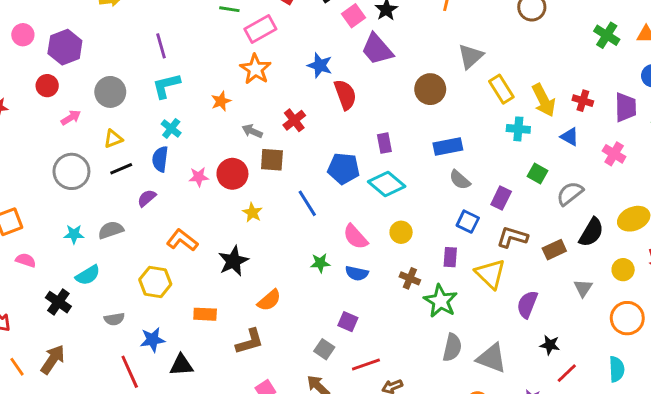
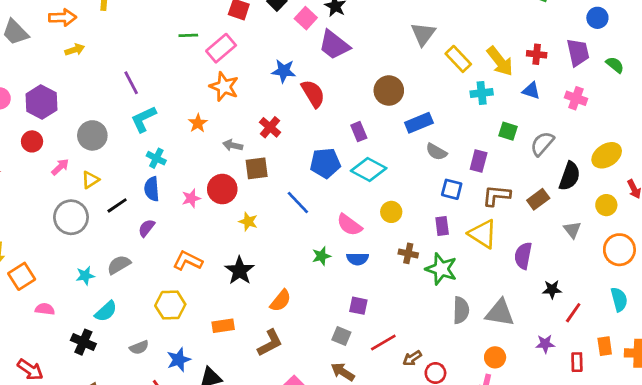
brown circle: (430, 89) -> (389, 91), moved
yellow triangle: (113, 139) -> (90, 180), moved

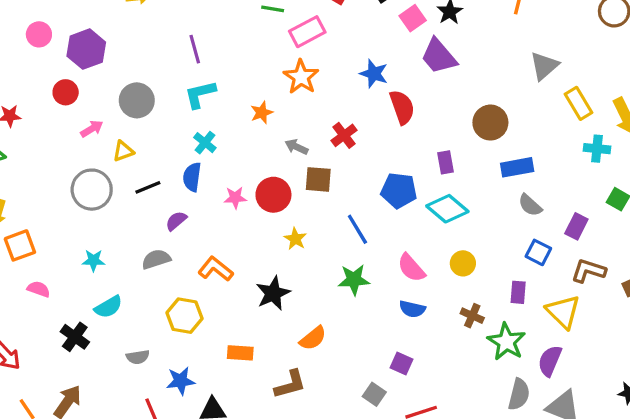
green star: (321, 256) -> (354, 280), moved, size x1.4
purple semicircle: (523, 256) -> (550, 361), moved
gray semicircle: (119, 265) -> (156, 259), moved

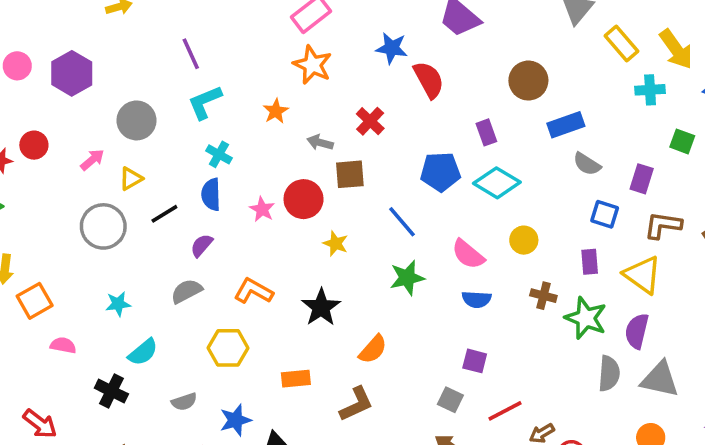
red circle: (66, 92) -> (34, 145), moved
pink star: (235, 198) -> (262, 209), turned -30

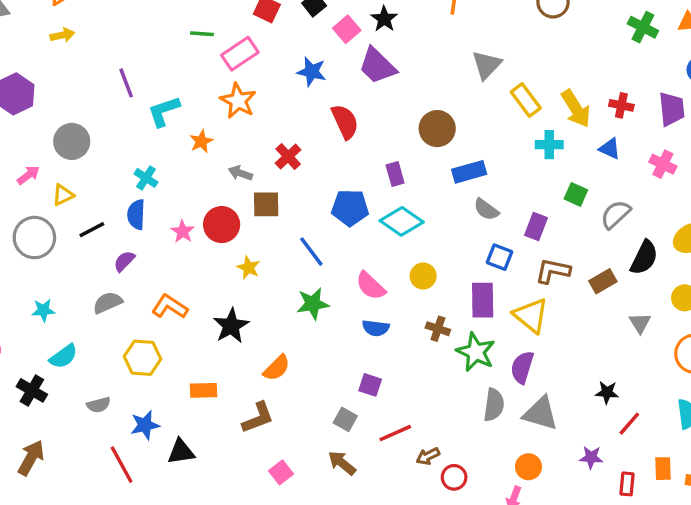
blue star: (392, 48) -> (312, 72), moved
cyan L-shape: (205, 102) -> (164, 111), moved
purple rectangle: (590, 262) -> (483, 300), size x1.5

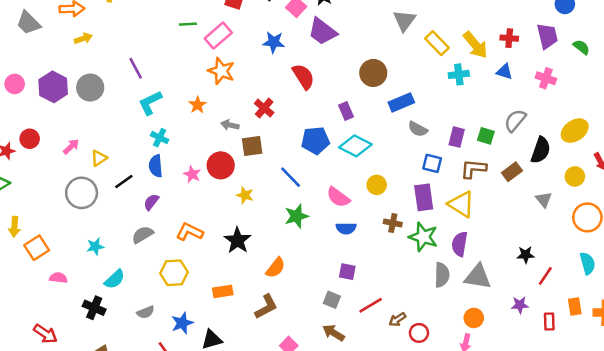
cyan L-shape: (164, 111) -> (150, 103), moved
gray circle: (72, 141) -> (90, 88), moved
green square: (576, 194) -> (486, 136), moved

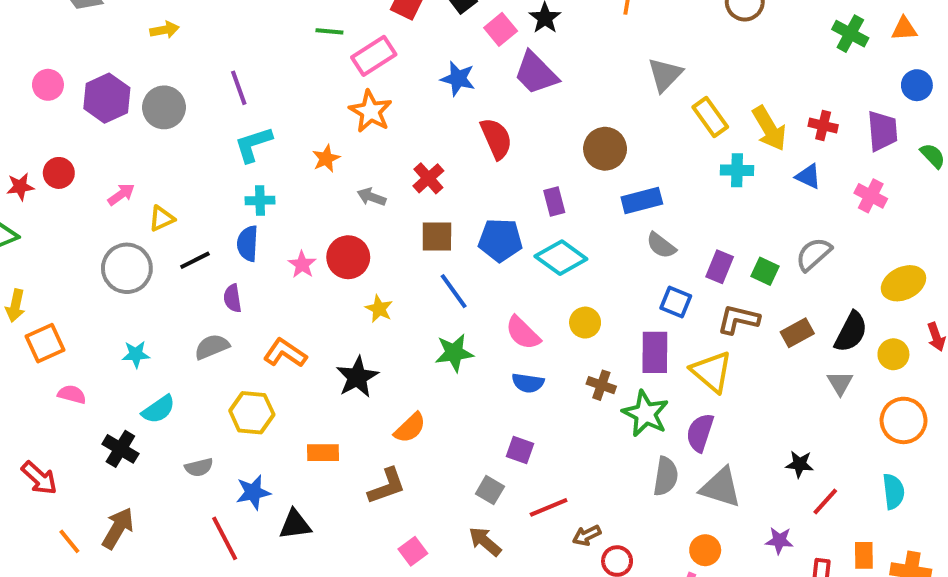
cyan cross: (160, 138) -> (260, 200), turned -36
brown square: (252, 146) -> (437, 236), moved
black semicircle: (541, 150) -> (851, 332), moved
purple semicircle: (151, 202) -> (233, 298), turned -54

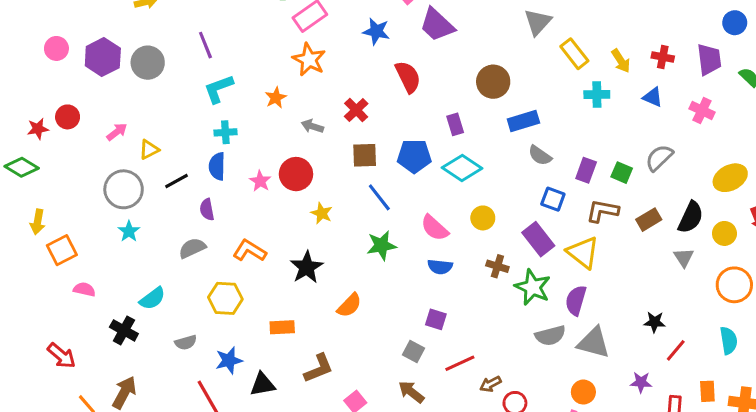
yellow arrow: (769, 128) -> (621, 61), size x0.7
purple rectangle: (655, 352) -> (538, 239), turned -36
cyan star: (136, 354) -> (129, 231), moved, turned -30
gray semicircle: (666, 476) -> (550, 336), turned 68
brown L-shape: (387, 486) -> (319, 368), moved

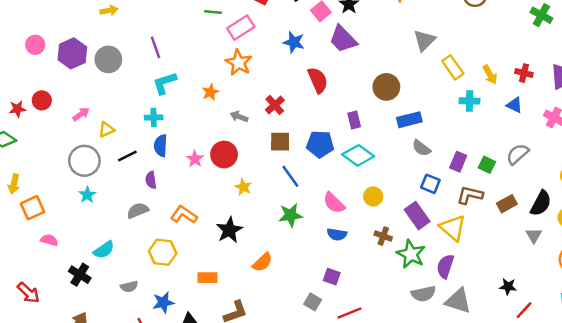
cyan cross: (225, 132) -> (154, 117), moved

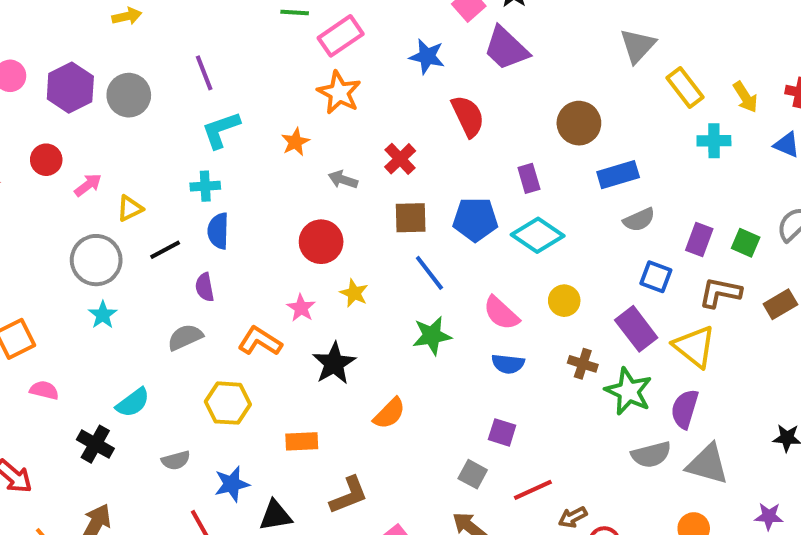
red circle: (42, 100) -> (46, 160), moved
gray semicircle: (421, 148) -> (639, 220), turned -60
pink star: (195, 159) -> (301, 308), moved

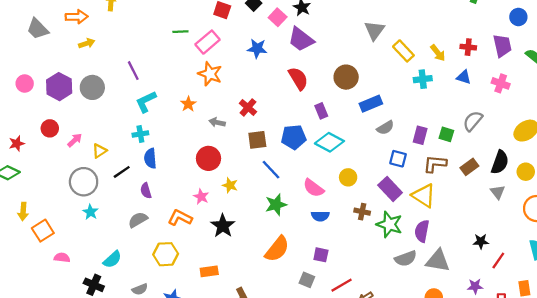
red semicircle: (468, 116) -> (298, 78), moved
orange semicircle: (389, 413) -> (277, 249), moved, size x1.4

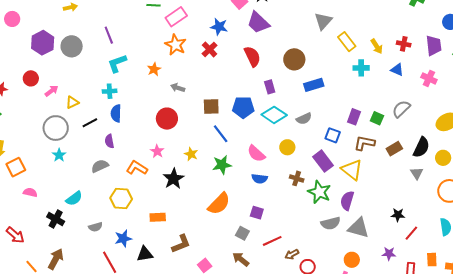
pink circle: (25, 84) -> (12, 19), moved
red cross: (248, 107) -> (210, 49), moved
gray semicircle: (385, 128) -> (304, 119), moved
yellow star: (230, 185) -> (191, 154), moved

